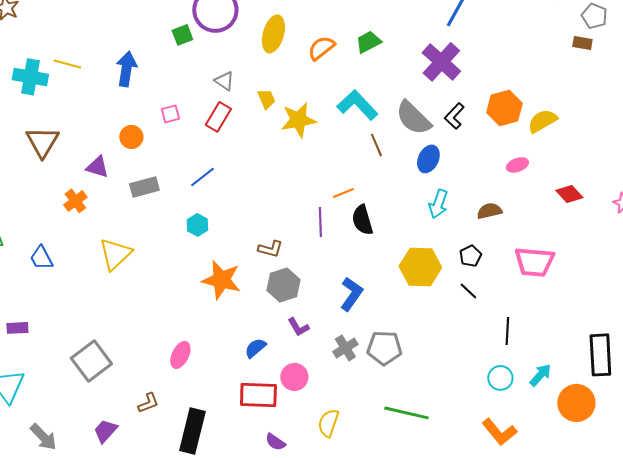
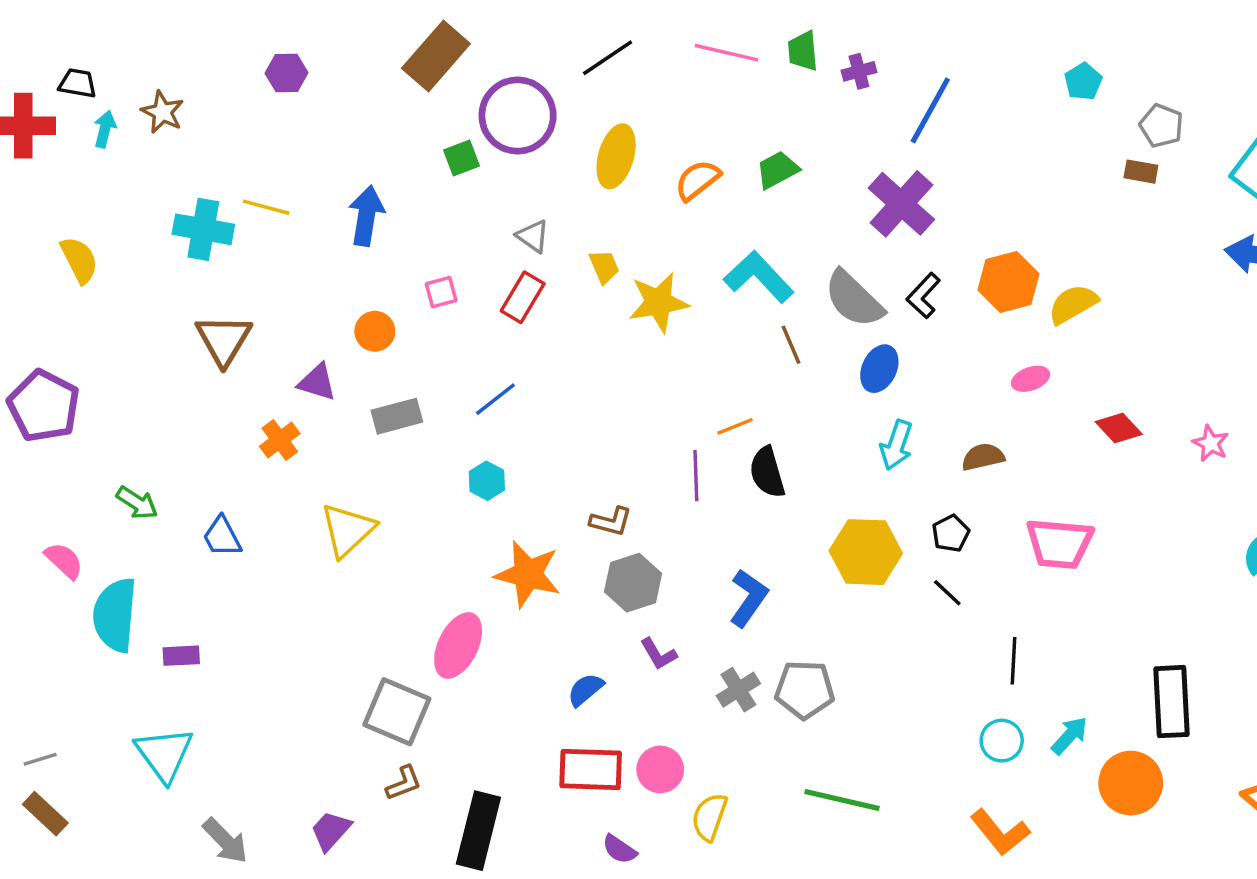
pink ellipse: (180, 355) -> (458, 645), moved, size x1.4
gray square: (91, 361) -> (397, 712), moved, turned -30
pink circle: (294, 377) -> (660, 769), moved

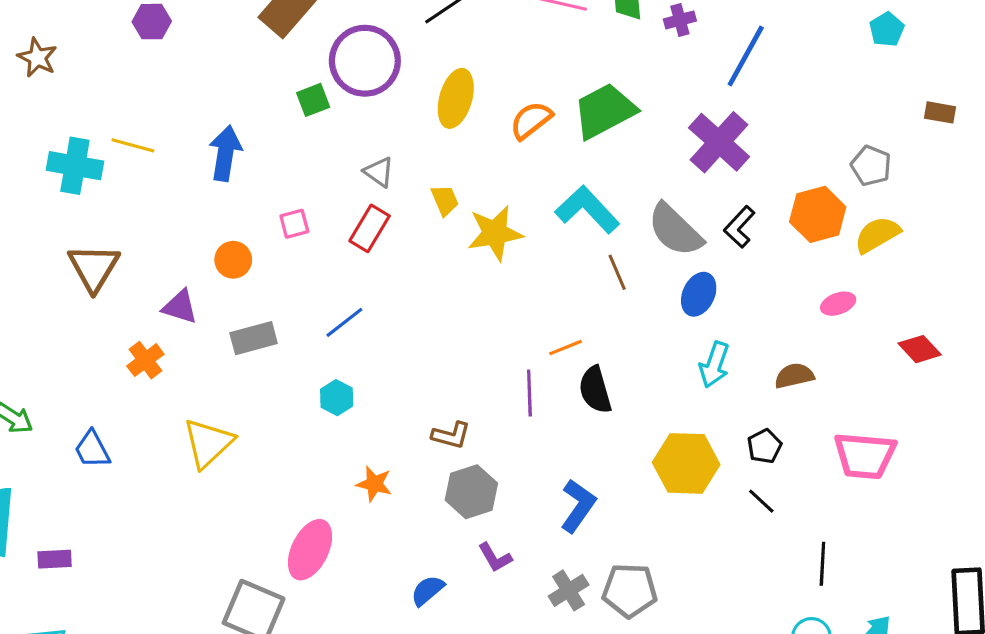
gray pentagon: (1161, 126) -> (871, 166), moved
green trapezoid: (777, 170) -> (605, 111), size x1.6
orange star: (528, 574) -> (374, 484), size x0.6

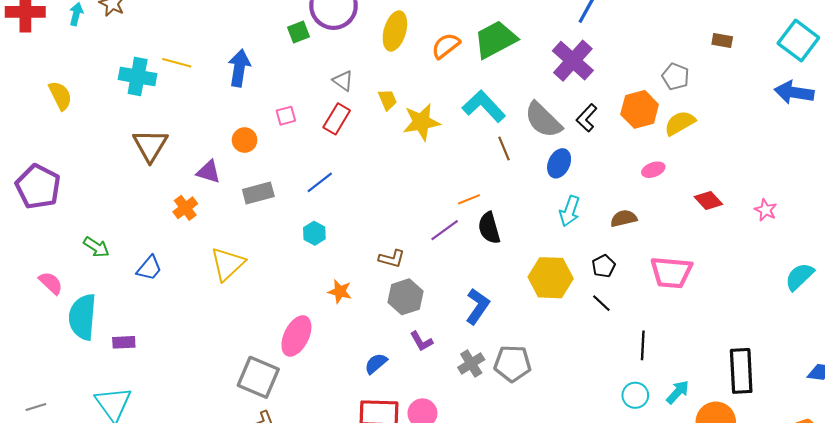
purple line: (529, 393) -> (445, 230), turned 56
blue trapezoid: (92, 449) -> (149, 268), turned -112

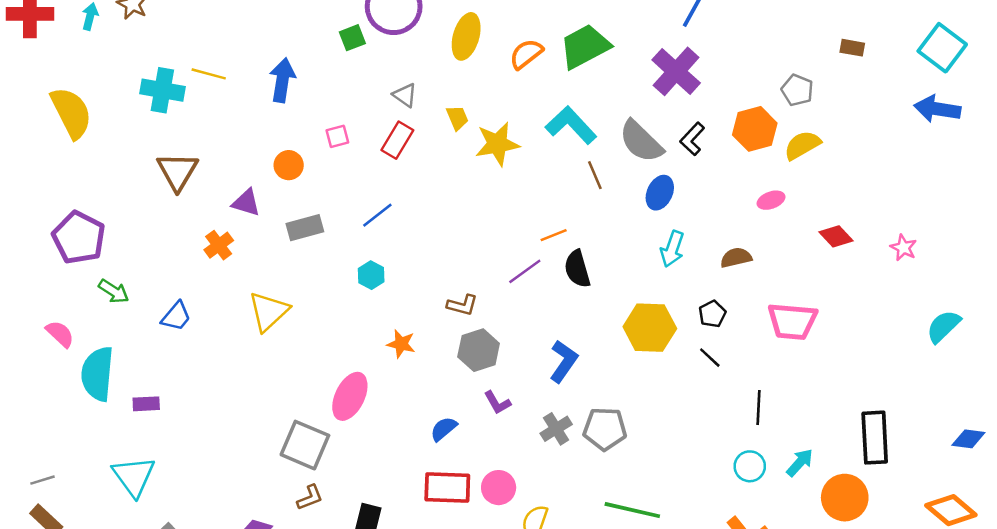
yellow semicircle: (60, 96) -> (71, 113), size x1.5
purple pentagon: (38, 187) -> (79, 238), moved

